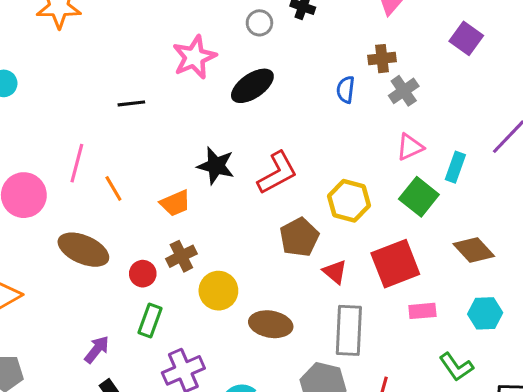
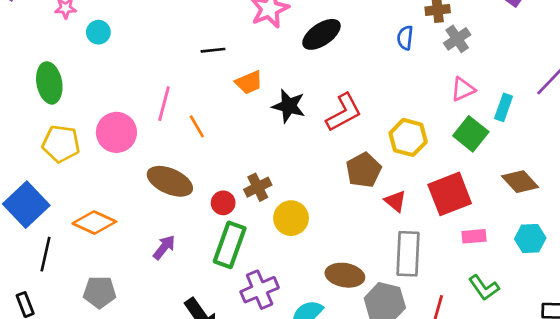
orange trapezoid: (175, 203) -> (249, 82), moved
green rectangle: (150, 321) -> (230, 245), size x1.5
brown ellipse: (271, 324) -> (345, 275), moved
purple arrow: (97, 349) -> (164, 247), moved
green L-shape: (456, 367) -> (484, 288), moved

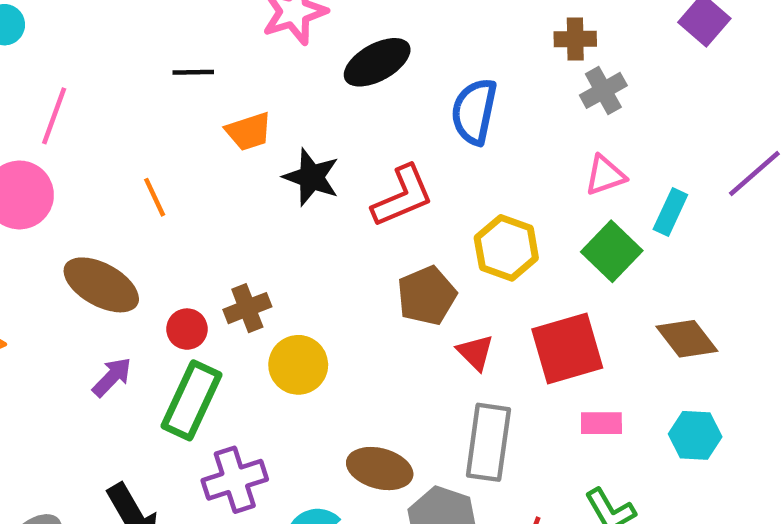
blue semicircle: (405, 38) -> (474, 111), moved, size x1.6
pink line: (164, 104) -> (54, 116), moved
purple arrow: (164, 247) -> (112, 377), moved

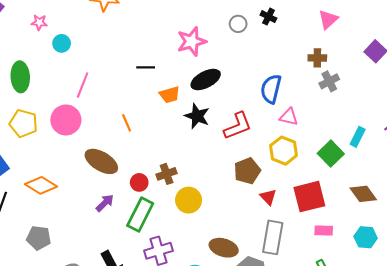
black ellipse: (377, 62) -> (206, 80), moved
pink triangle: (605, 175) -> (289, 117), moved, turned 30

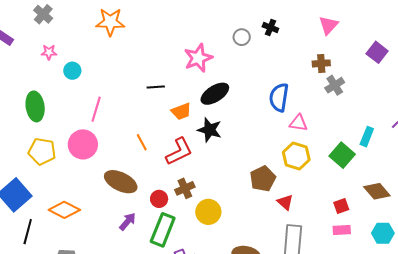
red L-shape: (238, 126) -> (179, 151), moved
red square: (309, 197) -> (341, 206), moved, size x0.5

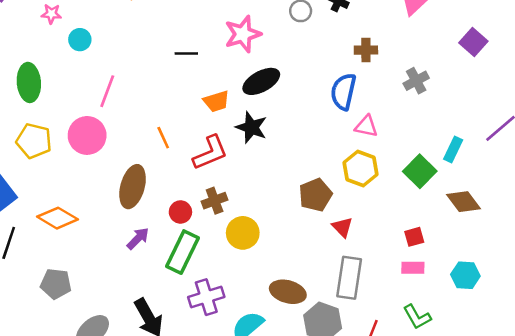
brown cross: (321, 63) -> (366, 50), moved
black line: (156, 87) -> (186, 53), moved
brown ellipse: (121, 182) -> (133, 187), turned 76
brown diamond: (377, 191) -> (464, 202), moved

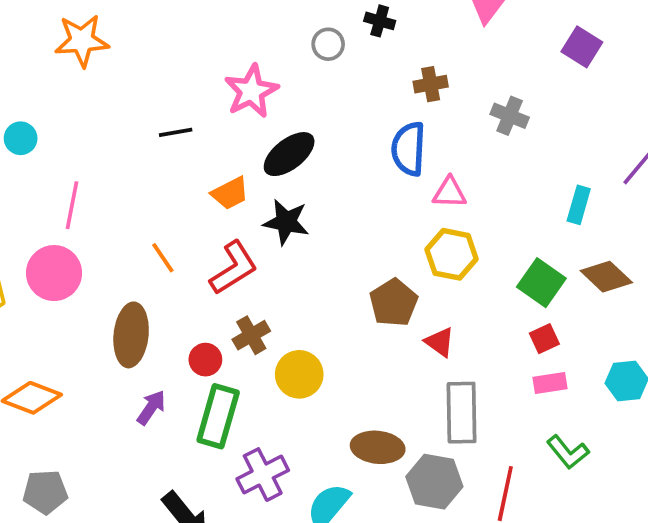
gray cross: (416, 81) -> (510, 116), turned -30
green square: (420, 171) -> (541, 283), moved

